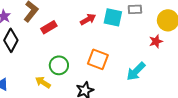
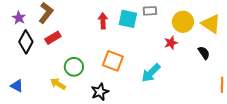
red arrow: (88, 19) -> (103, 21), turned -63
red rectangle: (49, 27) -> (53, 38), moved

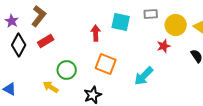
gray rectangle: (150, 11) -> (151, 14), moved
red arrow: (103, 21) -> (96, 33), moved

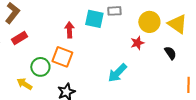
gray rectangle: (151, 14) -> (114, 11), moved
orange square: (106, 64) -> (62, 57), moved

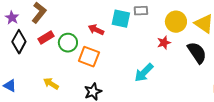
red arrow: (69, 30) -> (96, 30), turned -63
black semicircle: (170, 53) -> (197, 53), size x1.6
green circle: (40, 67) -> (68, 43), moved

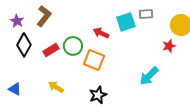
cyan square: (121, 19) -> (126, 22), turned -30
red rectangle: (46, 38) -> (51, 50), moved

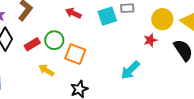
red arrow: (101, 33) -> (73, 13), moved
yellow arrow: (56, 87) -> (46, 70), moved

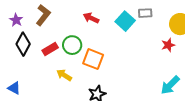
cyan square: (107, 16) -> (125, 21), turned -30
cyan arrow: (130, 70) -> (170, 85), moved

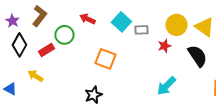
gray rectangle: (145, 13) -> (141, 30), moved
green circle: (72, 45) -> (64, 35), moved
orange square: (93, 59) -> (105, 59), moved
yellow arrow: (64, 75) -> (35, 76), moved

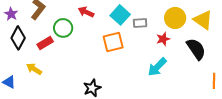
orange square: (105, 59) -> (113, 42), moved, turned -35
cyan arrow: (166, 86) -> (157, 67), moved

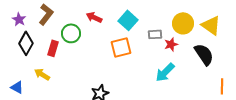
gray rectangle: (140, 23) -> (155, 34), moved
red rectangle: (45, 43) -> (53, 48), turned -42

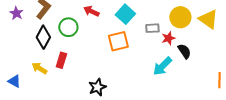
black diamond: (26, 43) -> (43, 37), moved
red rectangle: (53, 48) -> (61, 60), moved
black semicircle: (204, 54) -> (184, 51), moved, size x0.7

